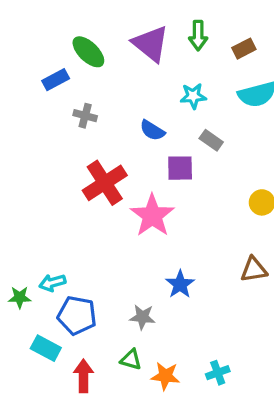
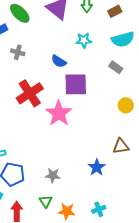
gray rectangle: (211, 140) -> (116, 67), moved
purple square: (180, 168) -> (76, 84), size x1.4
blue star: (180, 284) -> (97, 167), moved
green triangle: (131, 360) -> (46, 201), turned 40

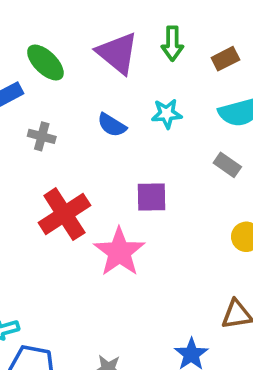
blue semicircle: (59, 61) -> (112, 125), moved
purple square: (76, 84) -> (152, 197), size x0.7

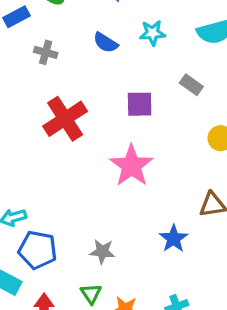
gray rectangle: (227, 165) -> (191, 85), moved
pink star: (119, 252) -> (131, 166), moved

